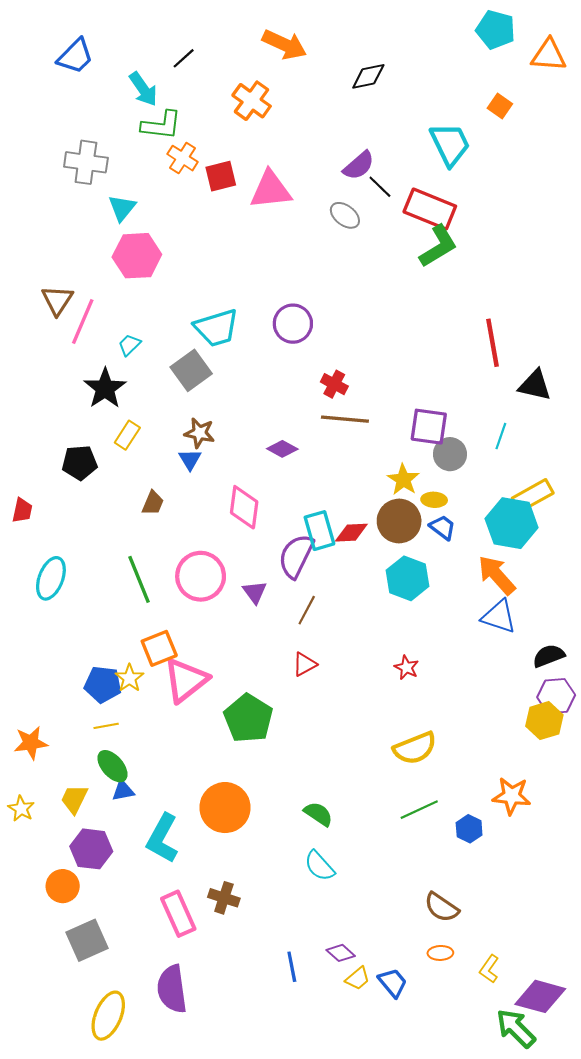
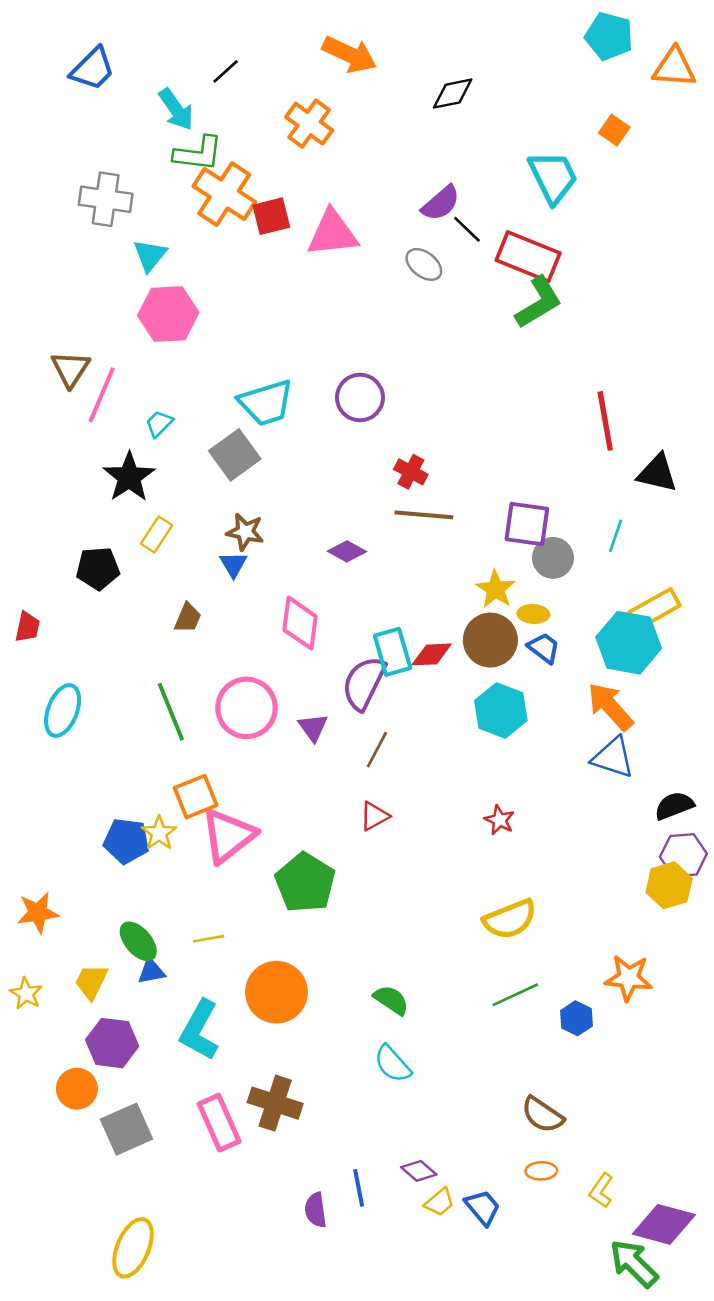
orange cross: (183, 158) -> (224, 194), size x1.6
yellow line: (106, 726) -> (209, 939), moved
brown cross: (224, 898) -> (275, 1103), size x1.4
gray square: (87, 940) -> (127, 1129), moved
purple semicircle: (172, 989) -> (316, 1210), moved, size x0.6

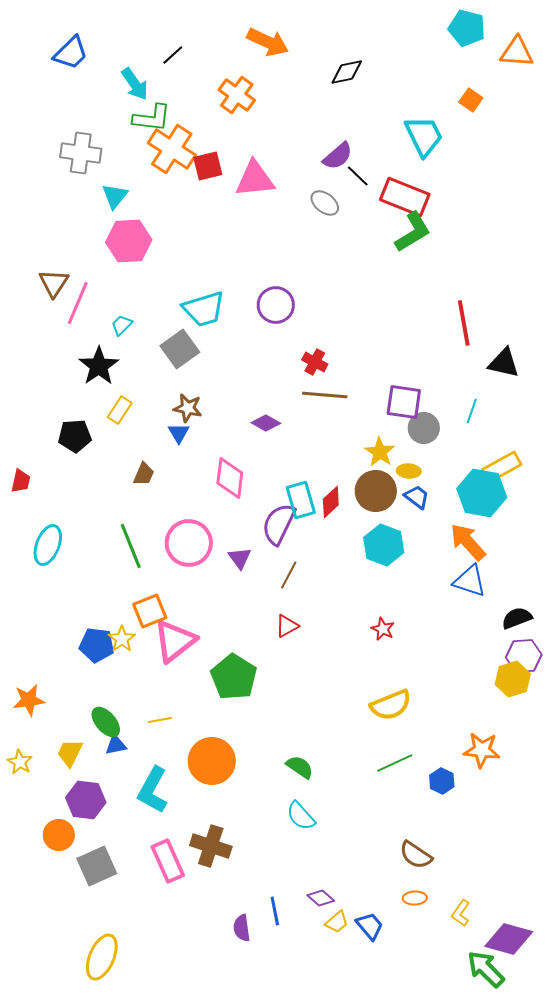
red diamond: (432, 654) -> (331, 502), turned -40

